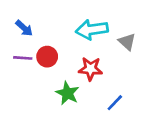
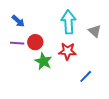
cyan arrow: (92, 30) -> (69, 22), turned 95
green star: (67, 93) -> (43, 61), moved

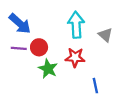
blue arrow: (18, 21) -> (20, 24), size x1.5
blue line: (86, 76) -> (95, 86), turned -56

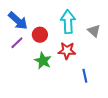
red circle: (39, 47) -> (40, 35), moved
purple line: (19, 48) -> (17, 43), turned -48

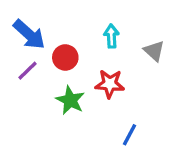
cyan arrow: (68, 22) -> (111, 36), size x0.6
blue line: (85, 76) -> (129, 135), moved, turned 40

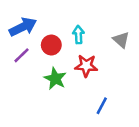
blue arrow: (29, 34) -> (23, 27), turned -68
cyan arrow: (111, 36) -> (78, 35), moved

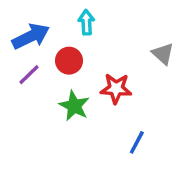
cyan arrow: (78, 35) -> (86, 22), moved

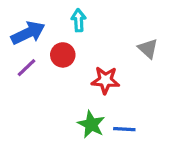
green star: (74, 106) -> (91, 124), moved
blue line: (137, 142) -> (124, 129), turned 65

